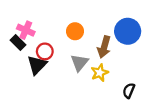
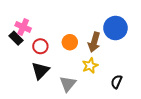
orange circle: (75, 31) -> (70, 42), moved
gray triangle: (79, 63) -> (68, 84), moved
black triangle: (37, 65) -> (40, 71), moved

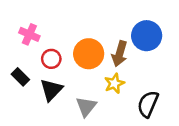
black rectangle: (16, 38) -> (20, 77), moved
orange circle: (70, 42) -> (89, 54), size x1.5
black semicircle: (116, 82) -> (148, 104), size x1.5

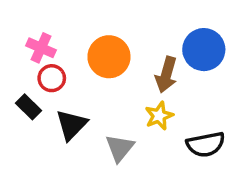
orange circle: (89, 54) -> (109, 57), moved
red circle: (51, 59) -> (52, 78), moved
black semicircle: (148, 104) -> (206, 144), turned -124

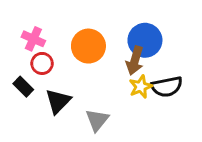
blue circle: (204, 50) -> (145, 40), moved
yellow star: (159, 116) -> (141, 87), moved
black semicircle: (206, 144) -> (167, 87), moved

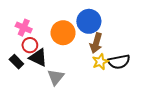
blue circle: (145, 40) -> (89, 21), moved
black triangle: (58, 101) -> (38, 58), moved, turned -48
gray triangle: (97, 120) -> (56, 77), moved

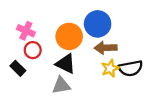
brown arrow: (96, 43) -> (106, 48), turned 72
black triangle: (38, 58) -> (66, 64), moved
gray triangle: (56, 77) -> (61, 85), turned 42

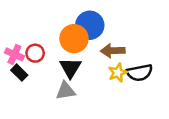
blue circle: (98, 24) -> (90, 25), moved
pink cross: (26, 31) -> (14, 54), moved
black triangle: (66, 64) -> (70, 68), turned 35

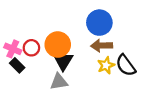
blue circle: (90, 25) -> (99, 23), moved
orange circle: (74, 39) -> (58, 45), moved
black semicircle: (140, 73) -> (126, 65), turned 65

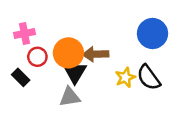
blue circle: (99, 23) -> (153, 33), moved
brown arrow: (102, 46) -> (96, 54), moved
pink cross: (13, 49) -> (24, 33), moved, turned -35

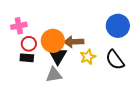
black rectangle: (21, 77) -> (27, 58), moved, turned -40
yellow star: (125, 77) -> (88, 57), moved

